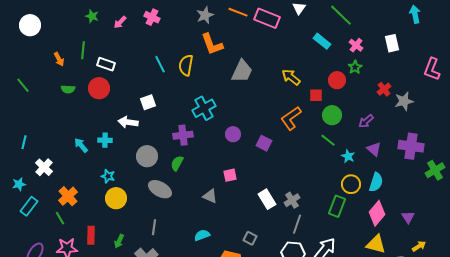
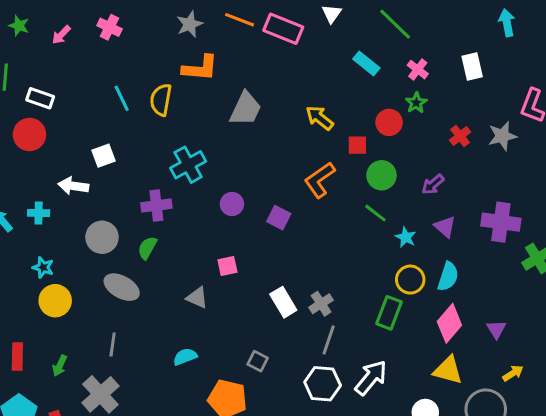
orange L-shape: (212, 44) -> (200, 68), turned -65
gray star: (404, 101) -> (502, 136), moved

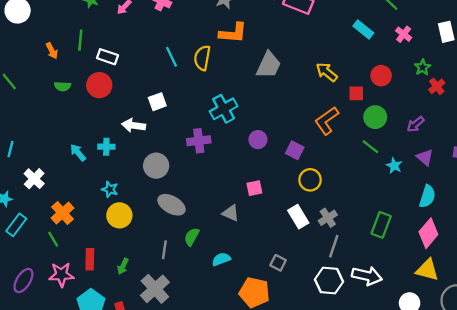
green star: (416, 103) -> (423, 67), moved
green semicircle: (147, 248) -> (192, 237), moved
yellow circle: (410, 280) -> (310, 180), moved
white arrow: (371, 378) -> (367, 276), turned 64

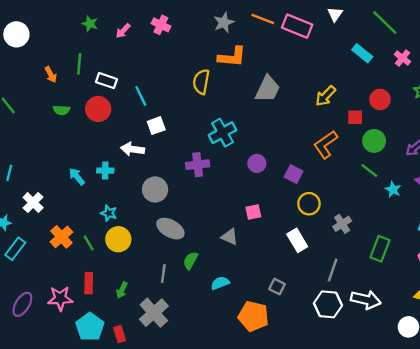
cyan line: (171, 57) -> (141, 96), moved
yellow arrow: (327, 72) -> (326, 96), turned -85
gray cross: (328, 218) -> (342, 224), moved
green line: (53, 239) -> (89, 243), moved

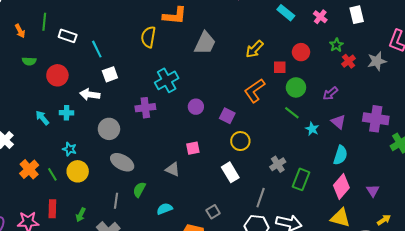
red circle: (98, 109) -> (57, 75), moved
gray cross: (342, 224) -> (278, 164), moved
gray square: (277, 287) -> (213, 212), turned 32

